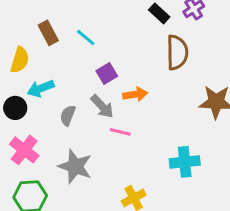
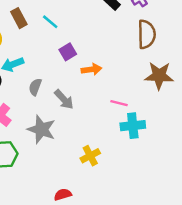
brown semicircle: (177, 52) -> (147, 34), moved
gray arrow: (102, 106) -> (64, 99), moved
pink line: (120, 132) -> (119, 103), moved

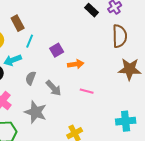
cyan line: (50, 22) -> (30, 41), moved, turned 72
pink line: (119, 103) -> (87, 91), moved
cyan cross: (133, 126) -> (126, 121), moved

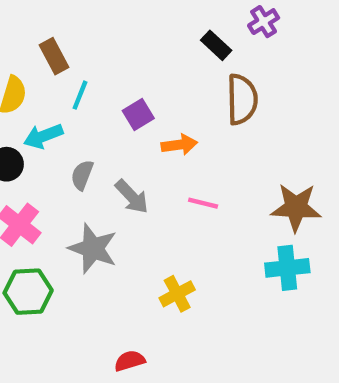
black rectangle: (92, 10) -> (216, 45), moved
brown semicircle: (120, 36) -> (242, 99), moved
brown star: (130, 69) -> (296, 207), moved

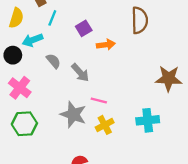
gray semicircle: (82, 175) -> (53, 61), turned 119
pink line: (203, 203) -> (99, 101), moved
gray star: (93, 248) -> (73, 114), moved
cyan cross: (287, 268) -> (148, 120), moved

